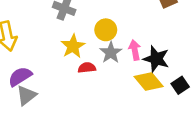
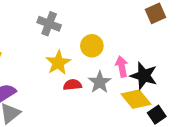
gray star: (111, 53) -> (100, 82), moved
black square: (180, 85) -> (157, 115), moved

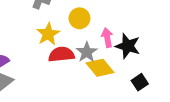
red semicircle: (72, 85) -> (61, 54), size x1.5
yellow diamond: (136, 99) -> (100, 68), moved

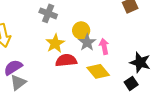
black star: (128, 46) -> (140, 62), moved
gray star: (87, 52) -> (87, 42), moved

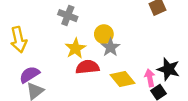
pink arrow: (104, 46) -> (150, 78), moved

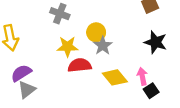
yellow star: (75, 48) -> (67, 47), turned 30
black star: (168, 69) -> (156, 42), moved

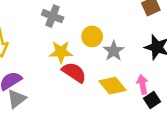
gray star: (103, 46) -> (114, 51), moved
red semicircle: (80, 65) -> (74, 72), turned 40

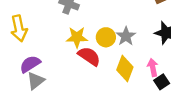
yellow circle: (92, 36) -> (106, 37), moved
yellow diamond: (112, 86) -> (125, 68), turned 60

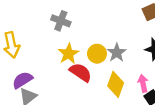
yellow star: (77, 37) -> (68, 54), turned -30

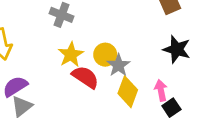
gray star: (117, 53) -> (118, 65), moved

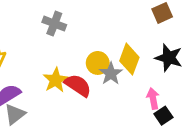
yellow star: (71, 55) -> (56, 80), moved
yellow diamond: (128, 92) -> (129, 59), moved

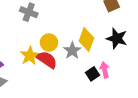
yellow circle: (98, 63) -> (49, 43), moved
black square: (163, 116) -> (92, 74), moved

